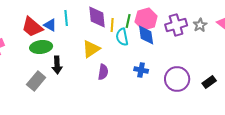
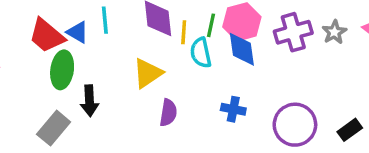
green ellipse: (41, 47) -> (62, 70), turned -75

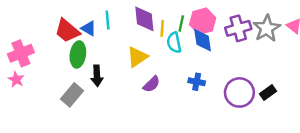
gray star: (334, 32) -> (267, 28), size x1.6
purple semicircle: (168, 113) -> (152, 84), turned 36
black rectangle: (350, 130) -> (268, 92), moved

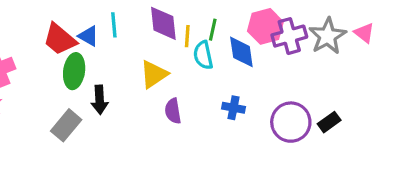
pink hexagon: (203, 21) -> (265, 26), moved
purple semicircle: (152, 84) -> (173, 111), turned 126

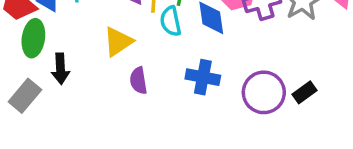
blue cross: (233, 108) -> (203, 77), size x1.4

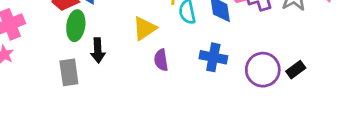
gray rectangle: (25, 96) -> (69, 72), turned -48

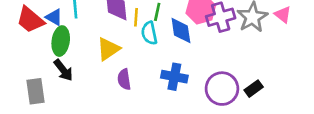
green ellipse: (76, 26) -> (61, 41), moved
black arrow: (98, 50) -> (63, 70), turned -35

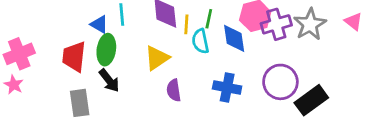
pink triangle: (283, 15) -> (353, 22), moved
red trapezoid: (30, 20) -> (74, 57), moved, turned 56
purple circle: (222, 89) -> (280, 82), moved
black rectangle: (254, 89) -> (311, 100), size x1.6

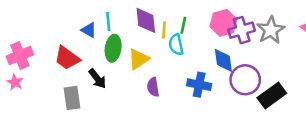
blue diamond: (234, 38) -> (223, 60), moved
green ellipse: (106, 50) -> (113, 48), moved
red trapezoid: (74, 57) -> (67, 58), turned -60

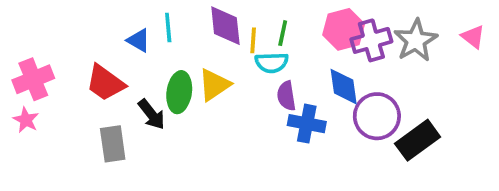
cyan semicircle: (176, 45) -> (272, 63), turned -80
green ellipse: (113, 48) -> (179, 92), moved
purple semicircle: (153, 87) -> (286, 96), moved

